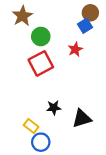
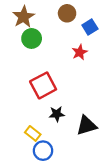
brown circle: (90, 13) -> (67, 13), moved
green circle: (41, 36) -> (32, 38), moved
red square: (41, 63) -> (43, 85), moved

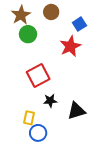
brown circle: (67, 13) -> (51, 12), moved
red star: (80, 52) -> (70, 46), size x1.5
yellow rectangle: (33, 133) -> (29, 118), turned 64

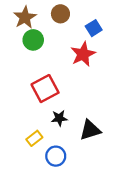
yellow rectangle: (29, 118) -> (34, 138), turned 40
blue circle: (38, 133) -> (56, 156), moved

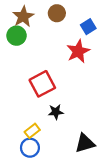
green circle: (33, 40) -> (17, 36), moved
black triangle: (90, 130) -> (85, 143), moved
blue circle: (56, 156) -> (30, 148), moved

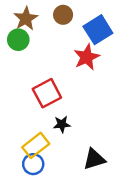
blue square: (88, 27) -> (98, 30), size x1.6
yellow rectangle: (32, 131) -> (36, 145), size x1.5

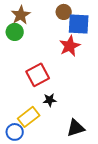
brown circle: (63, 15) -> (64, 12), moved
blue square: (98, 30) -> (79, 24), turned 35
blue circle: (33, 164) -> (15, 132), moved

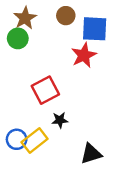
brown circle: (64, 12) -> (66, 16), moved
blue circle: (15, 132) -> (17, 139), moved

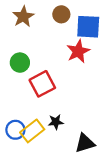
green circle: (18, 38) -> (20, 63), moved
black star: (60, 120) -> (56, 122), moved

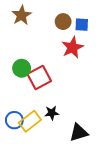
brown circle: (61, 14) -> (63, 22), moved
blue square: (88, 27) -> (82, 25), size x0.6
green circle: (20, 63) -> (22, 68), moved

